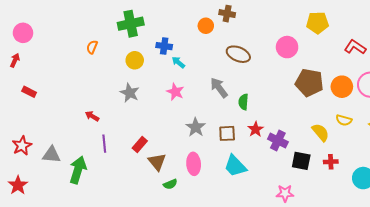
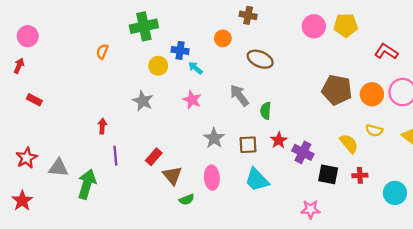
orange circle: (206, 26) -> (223, 38), moved
pink circle: (287, 47) -> (314, 26), moved
yellow circle: (135, 60) -> (158, 66), moved
red arrow: (92, 116) -> (102, 126), turned 64

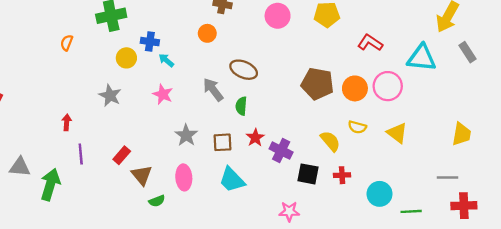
pink circle: (314, 26) -> (278, 16), moved
orange circle: (223, 38) -> (207, 33), moved
brown ellipse: (260, 59) -> (244, 70), moved

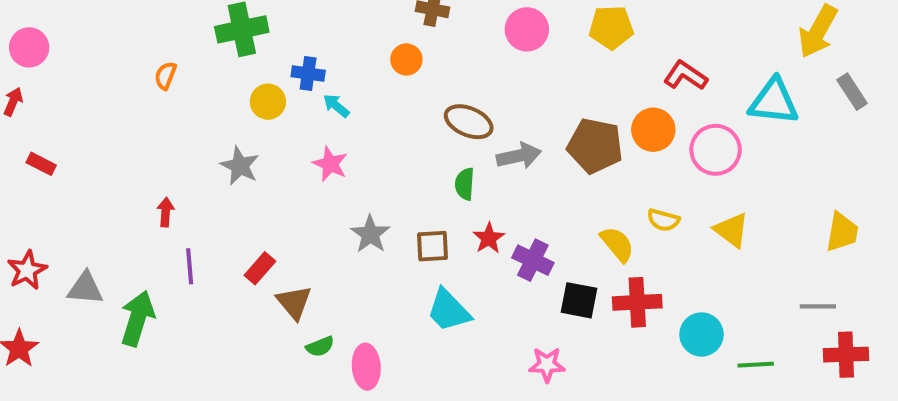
orange circle: (355, 88) -> (653, 130), moved
gray arrow: (213, 90) -> (519, 156), moved, turned 115
red cross: (342, 175) -> (637, 302), size x1.6
pink ellipse: (184, 177) -> (366, 367), moved

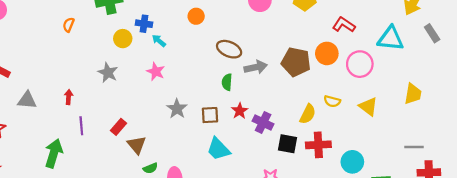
yellow trapezoid: (842, 232) -> (413, 94), moved
yellow semicircle: (617, 244) -> (308, 114), turned 66
gray triangle: (85, 288) -> (27, 100), moved

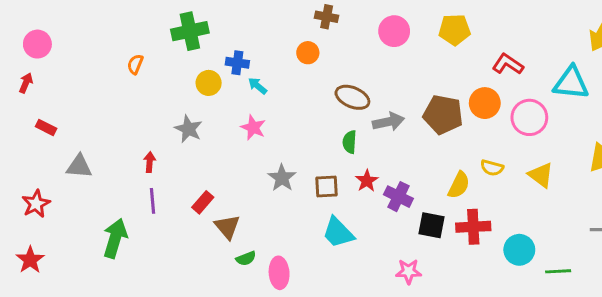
red arrow: (69, 97) -> (150, 162), moved

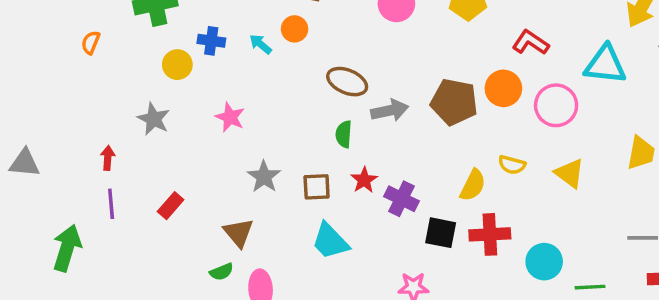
cyan arrow: (257, 86) -> (261, 44), moved
brown triangle: (227, 227) -> (238, 233), moved

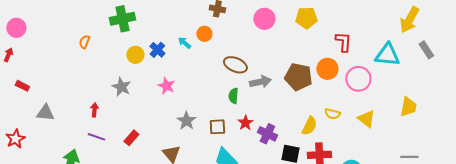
blue cross: (211, 41) -> (157, 50), moved, turned 35
red L-shape: (531, 43) -> (343, 42), turned 60
purple line: (111, 204) -> (96, 137), turned -66

